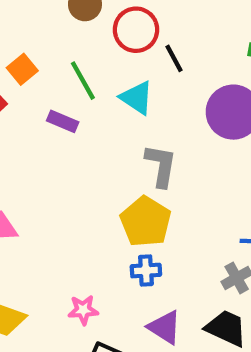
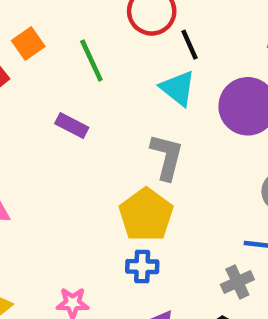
cyan triangle: (137, 98) -> (178, 88), moved
purple rectangle: (63, 121) -> (72, 126), moved

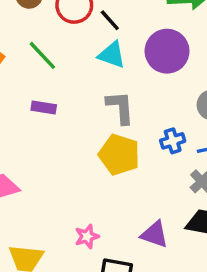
blue cross: (142, 267) -> (173, 141), moved

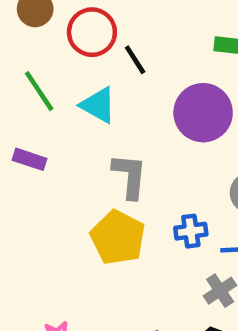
cyan triangle: (112, 55) -> (98, 105), moved

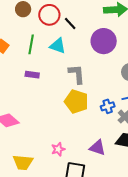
green line: (39, 91) -> (31, 44), turned 54
blue cross: (191, 231) -> (108, 106), moved

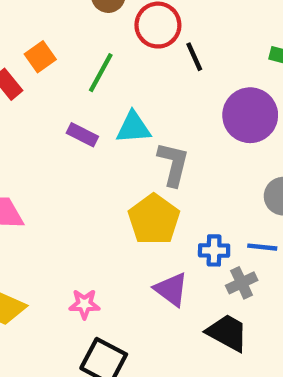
cyan triangle: (58, 46) -> (133, 127), moved, turned -42
purple triangle: (97, 148) -> (171, 289), moved

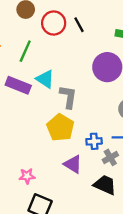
black line: (194, 57) -> (79, 25), moved
cyan triangle: (133, 127) -> (45, 79), turned 42
purple rectangle: (82, 135) -> (18, 85), size x1.5

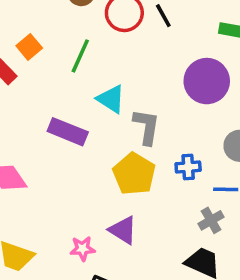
purple rectangle: (18, 85) -> (68, 132), moved
blue cross: (94, 141) -> (188, 167), moved
purple triangle: (73, 164) -> (123, 230), moved

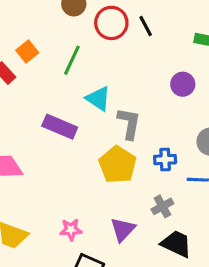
purple circle: (207, 81) -> (183, 84), size x0.6
gray cross: (211, 220) -> (162, 206), moved
purple triangle: (123, 230) -> (123, 230), moved, turned 40

